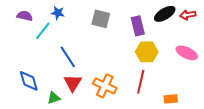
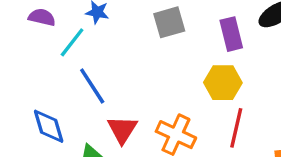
gray square: (101, 19) -> (169, 22), turned -30
yellow hexagon: (147, 52) -> (223, 83), moved
blue line: (68, 57) -> (92, 86), moved

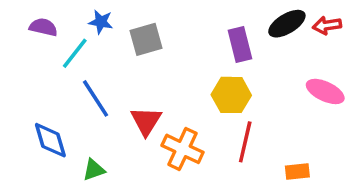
gray square: (169, 22) -> (146, 39), moved
red triangle: (122, 130) -> (146, 121), moved

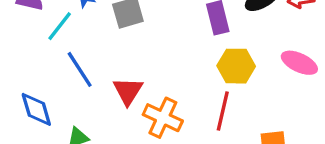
yellow hexagon: (231, 95) -> (236, 66), moved

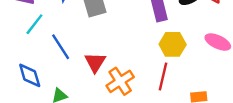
cyan line: (60, 26) -> (34, 24), moved
orange cross: (163, 118) -> (120, 81), turned 32

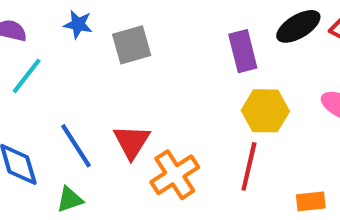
blue line: (61, 47) -> (76, 146), moved

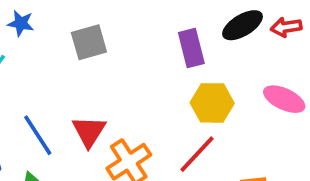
blue star: (78, 24) -> (21, 23), moved
red line: (249, 166) -> (197, 154), turned 30

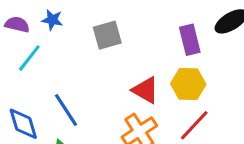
yellow hexagon: (212, 103) -> (188, 84), moved
red triangle: (89, 131) -> (145, 90), moved, turned -32

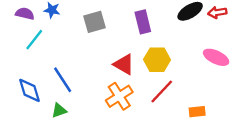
purple rectangle: (190, 40) -> (143, 22), moved

